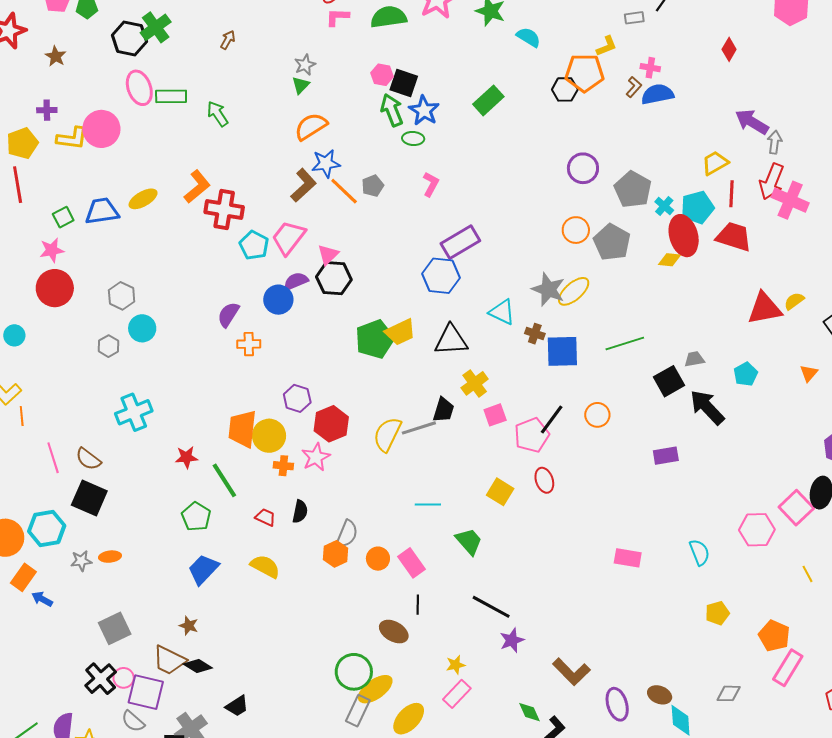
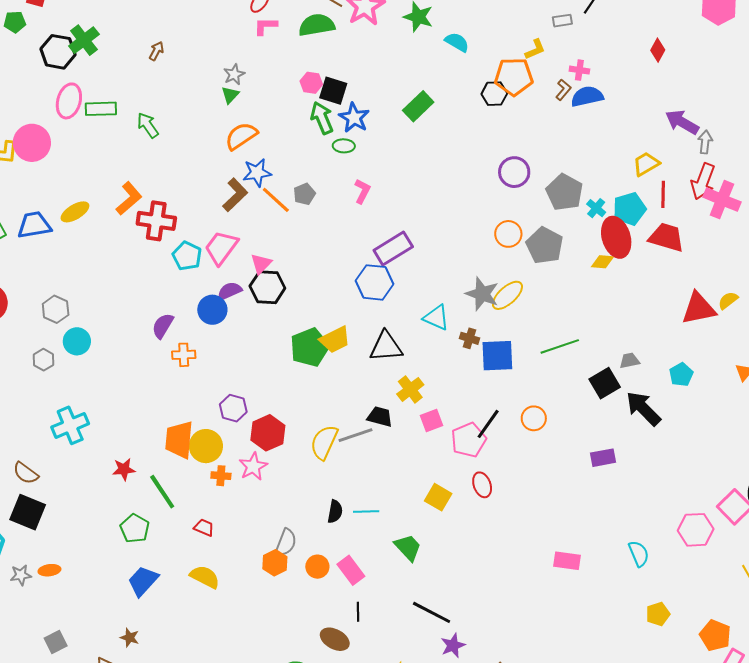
pink ellipse: (139, 88) -> (69, 101), turned 36
black trapezoid: (444, 410) -> (380, 417), turned -92
black semicircle: (300, 512) -> (335, 512), moved
gray square: (115, 628) -> (56, 642), size x0.7

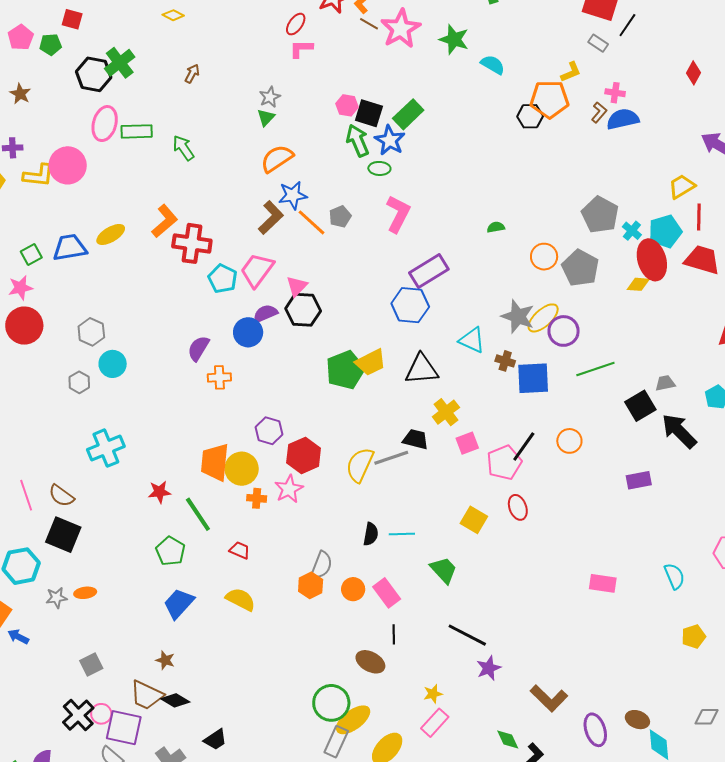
gray rectangle: (562, 21) -> (598, 43), turned 42
green semicircle: (317, 25) -> (496, 227), moved, size x0.5
green rectangle: (418, 106) -> (408, 114), moved
purple circle: (514, 172) -> (564, 331), moved
pink L-shape: (362, 191) -> (398, 214), size x1.5

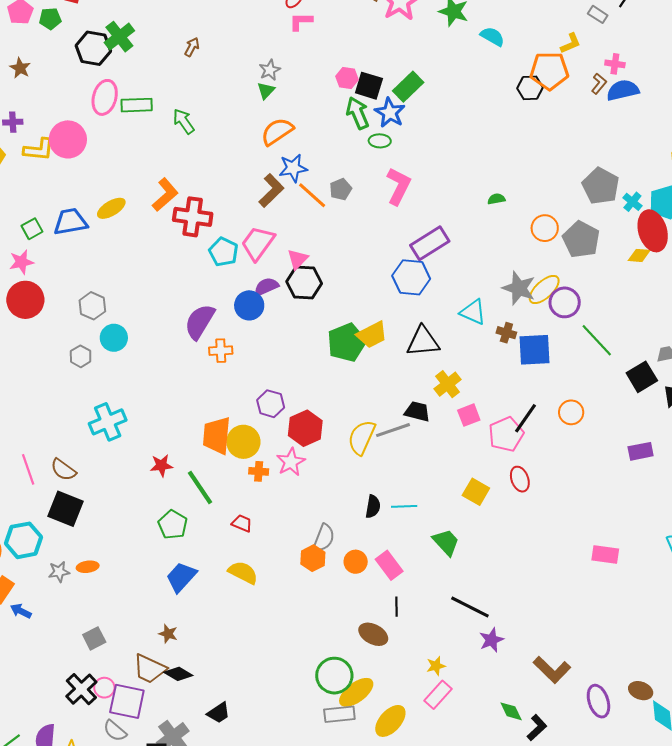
purple semicircle: (198, 348) -> (200, 322), size x1.4
green line: (595, 369) -> (597, 340), turned 66
gray rectangle: (336, 742) -> (339, 714), turned 60

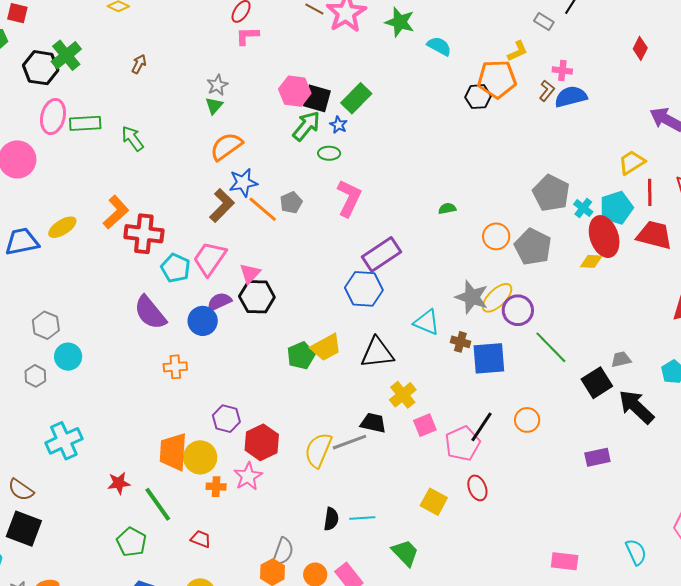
pink hexagon: (347, 78) -> (295, 91), size x1.4
green arrow: (358, 113) -> (306, 126), turned 64
blue star: (390, 113) -> (338, 125), size x0.6
purple semicircle: (200, 322) -> (150, 313), moved, turned -69
green pentagon: (347, 342) -> (301, 356), size x0.7

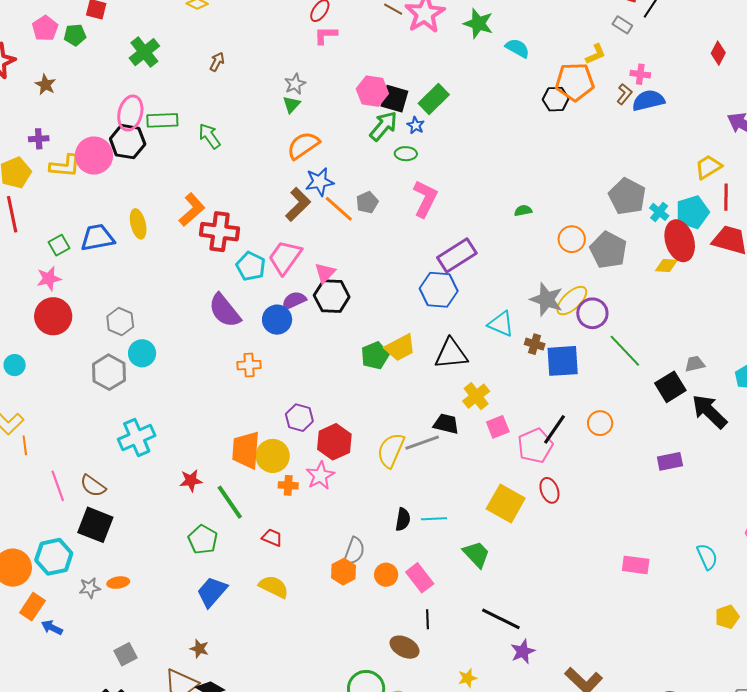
black hexagon: (41, 68) -> (128, 142), moved
yellow ellipse: (62, 227) -> (138, 224), turned -72
gray hexagon: (35, 376) -> (109, 372), size x1.6
yellow square: (434, 502) -> (506, 503), size x1.4

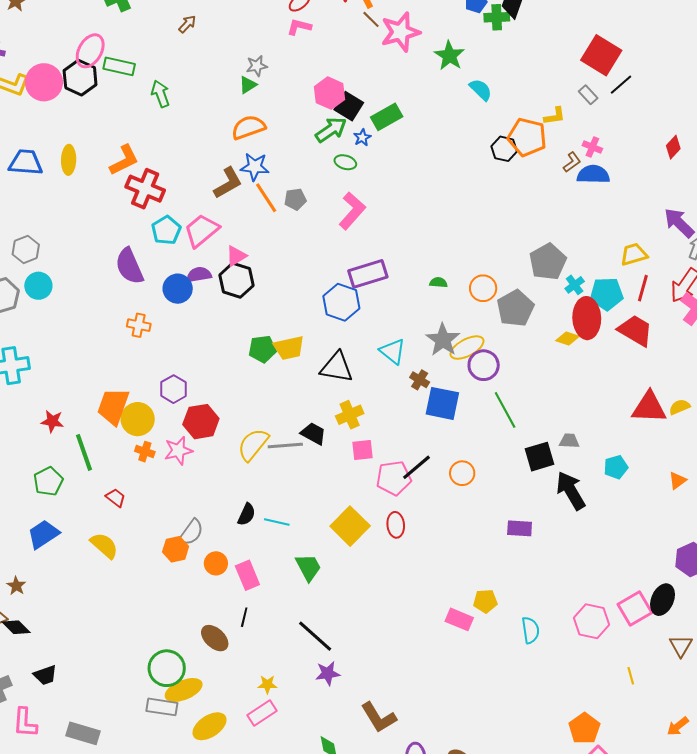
green semicircle: (523, 211) -> (438, 283), moved
yellow pentagon: (727, 617) -> (485, 601), moved

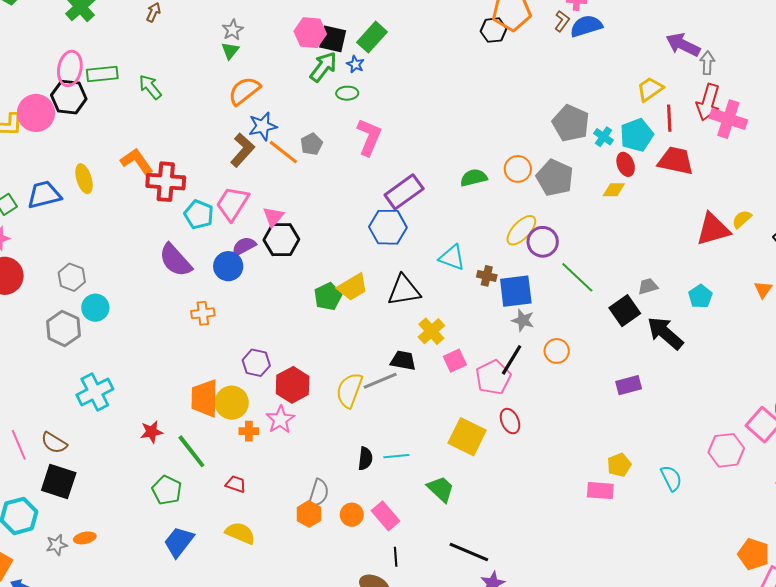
orange L-shape: (124, 160) -> (137, 161), turned -80
green semicircle: (438, 283) -> (474, 178), size x1.5
red ellipse: (587, 318) -> (626, 164), size x0.6
gray star: (443, 340) -> (523, 320), moved, size x0.7

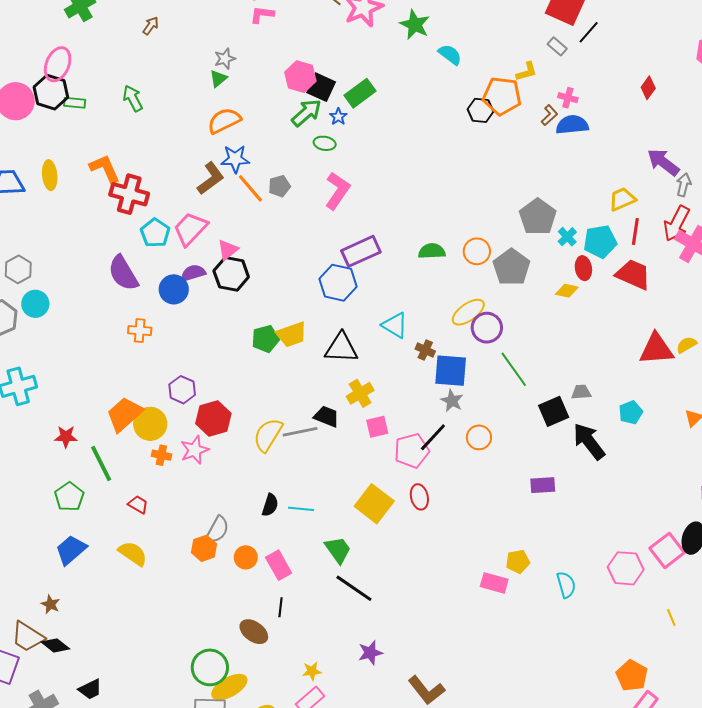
green rectangle: (102, 74) -> (75, 103), moved, size x0.7
orange trapezoid: (205, 398) -> (124, 414), turned 36
black line: (469, 552) -> (354, 588), moved

